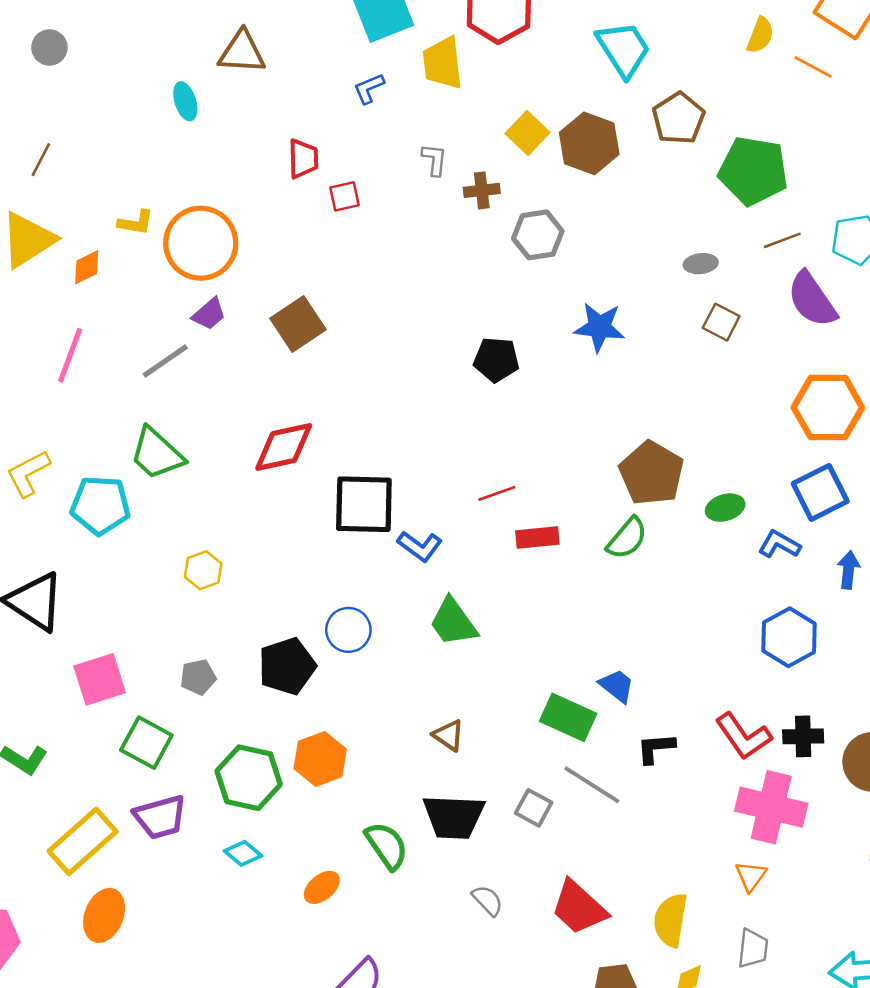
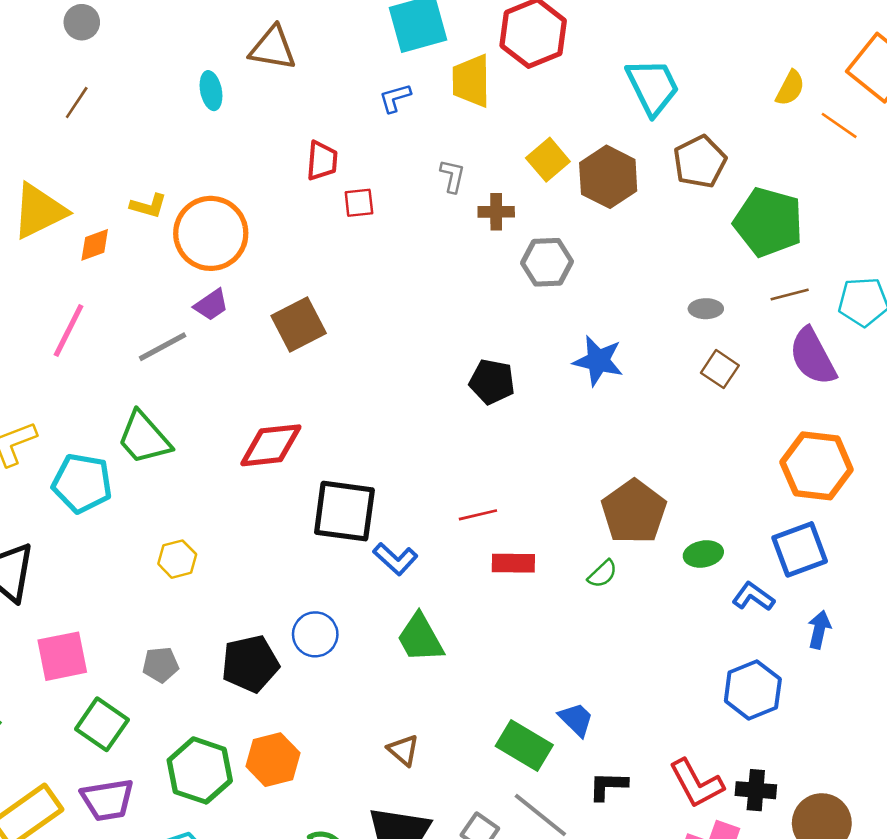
brown line: (41, 160) -> (77, 102), moved
green semicircle: (627, 538) -> (602, 574), size x0.7

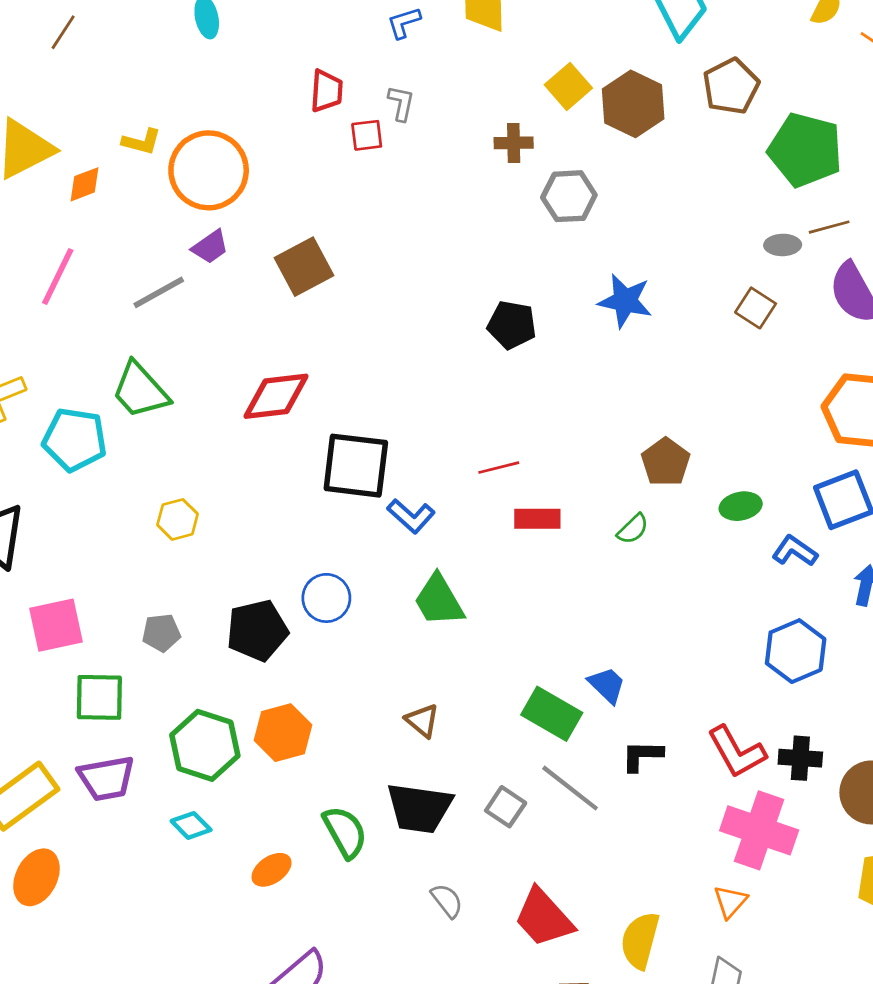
gray L-shape: (452, 176) -> (401, 103), moved
gray ellipse: (706, 309) -> (783, 245), moved
brown pentagon: (634, 512) -> (666, 462), size x0.7
green square: (102, 724) -> (99, 697), turned -33

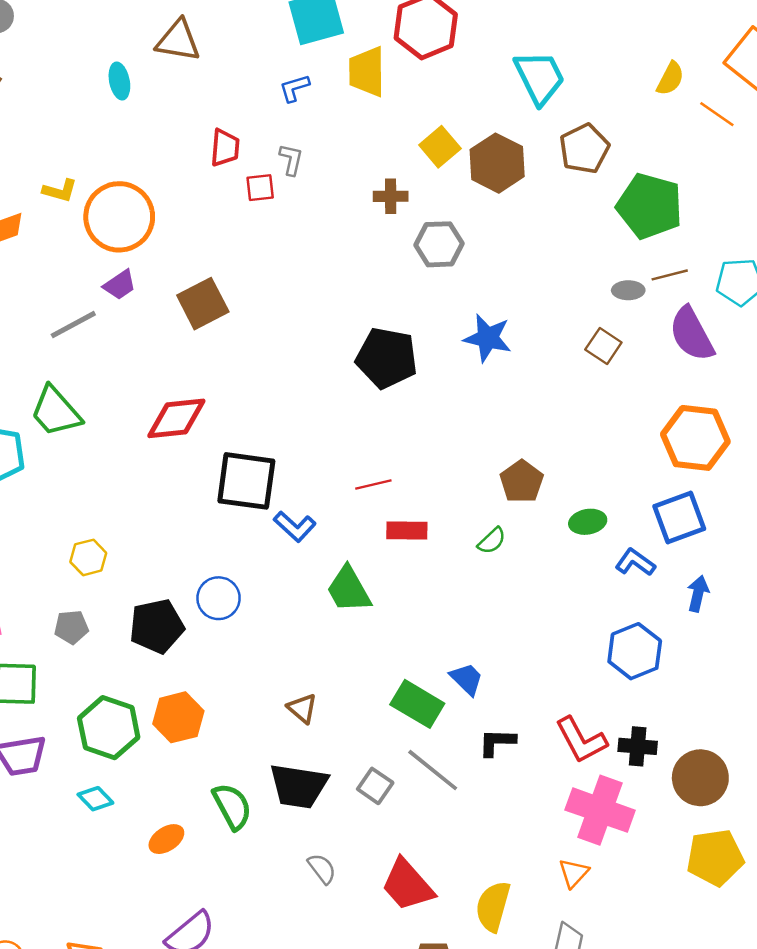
black pentagon: (512, 325) -> (387, 358), size x1.4
yellow hexagon: (178, 519) -> (88, 557), moved
green trapezoid: (439, 600) -> (349, 590), moved

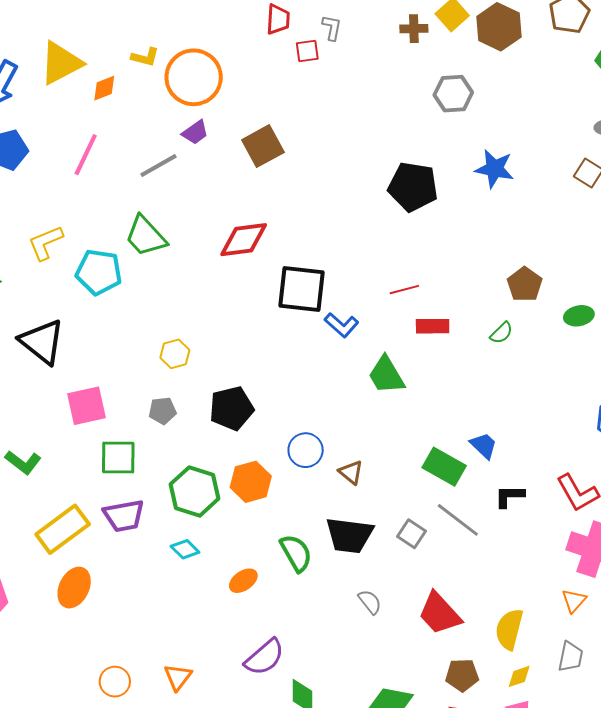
brown cross: (391, 196) -> (414, 29), moved
blue circle: (219, 598) -> (306, 450), moved

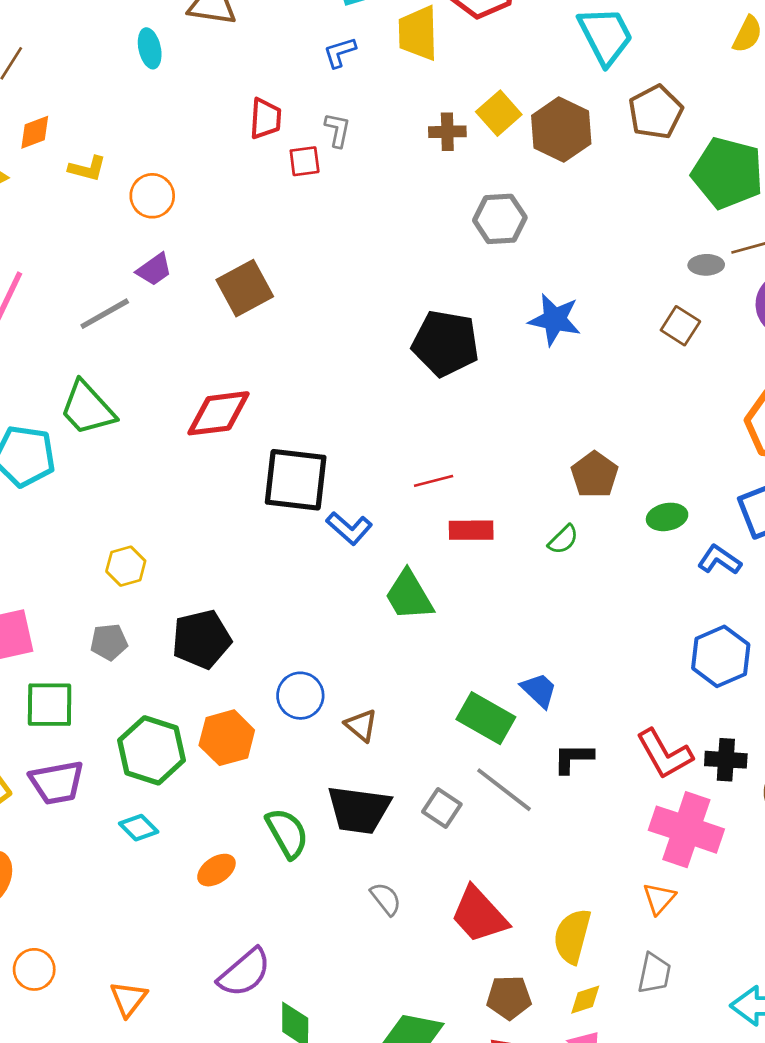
orange circle: (194, 77) -> (152, 196), size x0.6
orange diamond: (104, 88) -> (35, 132), moved
orange circle: (115, 682) -> (34, 969), moved

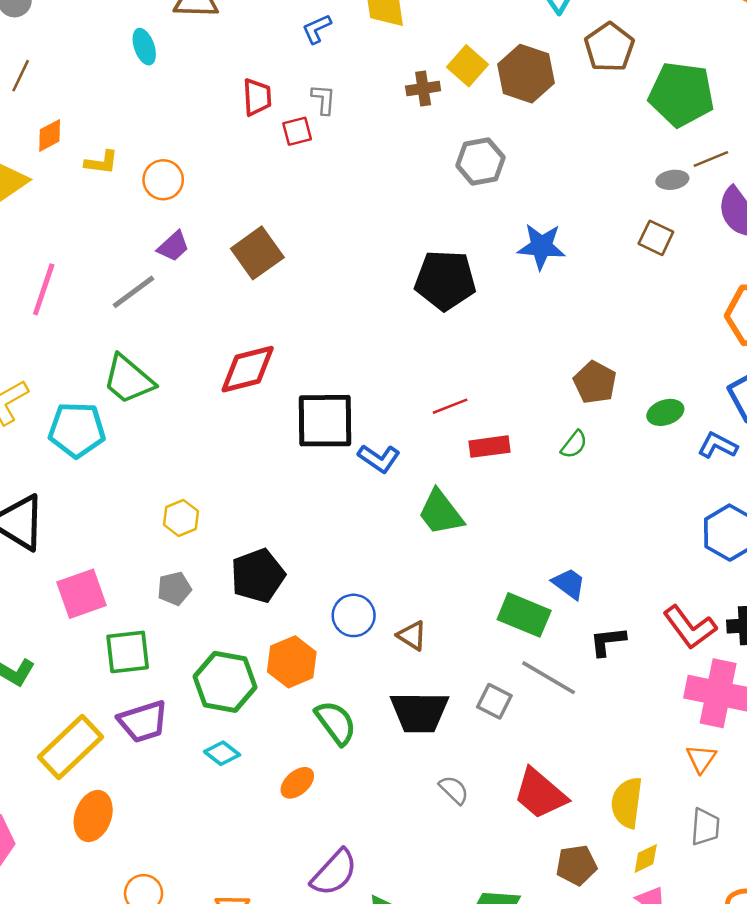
green semicircle: (287, 833) -> (336, 723), moved

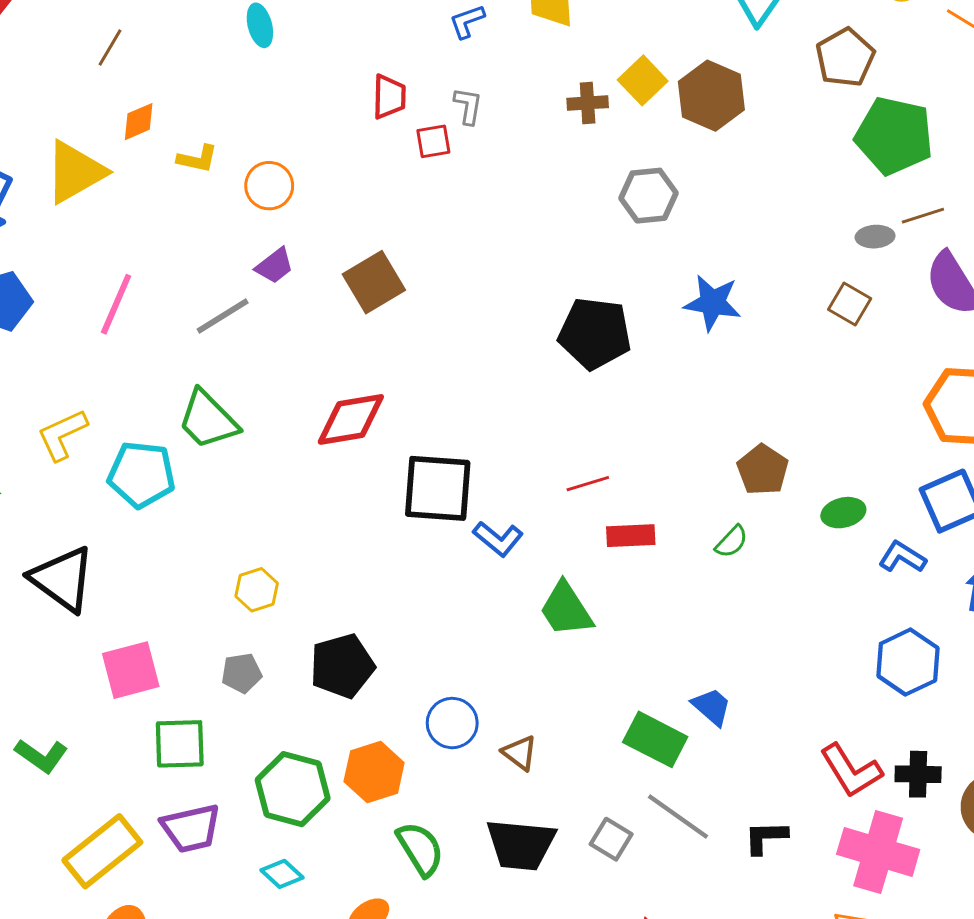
brown pentagon: (609, 47) -> (845, 58), moved
black L-shape: (608, 641) -> (766, 837), moved

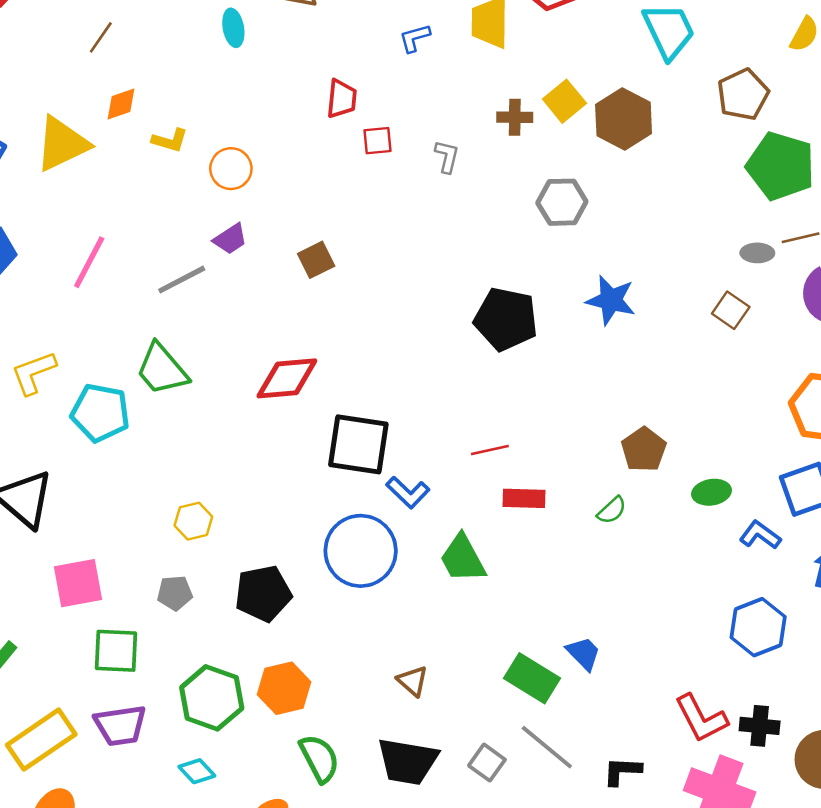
gray L-shape: (468, 106) -> (447, 157), moved
brown square: (374, 282) -> (316, 260), size x0.7
blue circle: (452, 723) -> (361, 551), moved, size x1.6

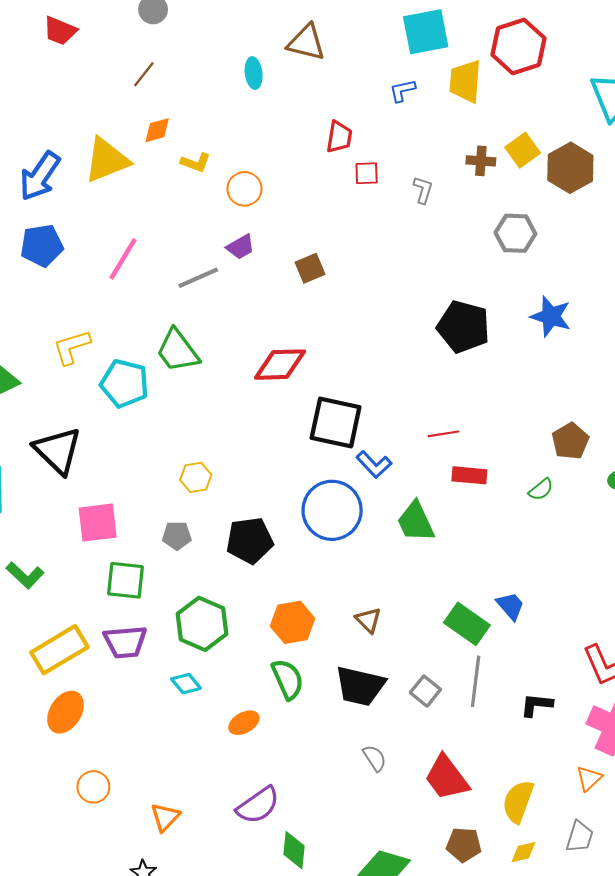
orange hexagon: (284, 688) -> (293, 622), moved
gray line: (547, 747) -> (476, 681), turned 54

